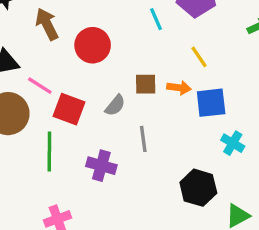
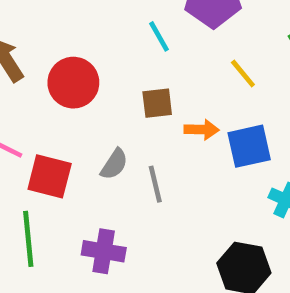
yellow line: (199, 57) -> (243, 74), moved
brown square: (146, 84) -> (157, 103), moved
gray line: (143, 139) -> (155, 184), moved

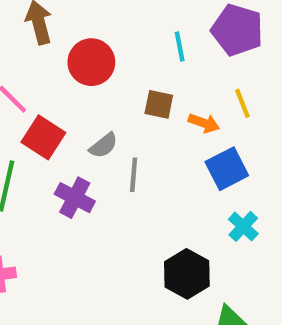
orange arrow: (202, 130) -> (204, 123), moved
blue square: (249, 146) -> (227, 169), turned -33
purple cross: (104, 251) -> (75, 198), moved

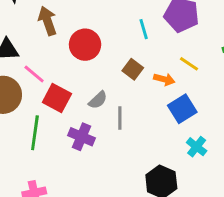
yellow line: (242, 103) -> (189, 64), turned -30
brown square: (159, 104) -> (133, 69), turned 30

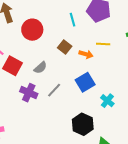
yellow line: (189, 64) -> (103, 44), turned -32
blue square: (182, 109) -> (85, 82), moved
gray line: (120, 118) -> (54, 90), moved, turned 42

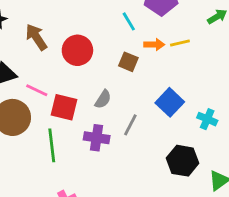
orange arrow: (86, 54) -> (154, 44), moved

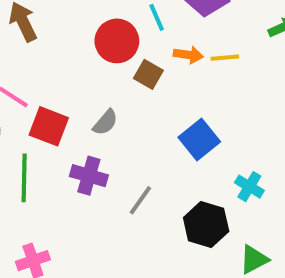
red circle: (77, 50) -> (117, 41), moved
cyan cross: (207, 119) -> (249, 187), moved
gray line: (130, 125) -> (140, 200), moved

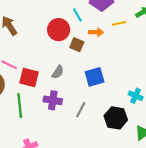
yellow line: (225, 58) -> (119, 23), moved
blue square: (199, 140) -> (95, 77), moved, turned 30

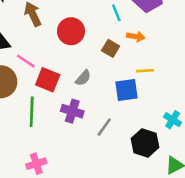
yellow line: (119, 23) -> (145, 71), moved
red circle: (59, 30) -> (71, 31), moved

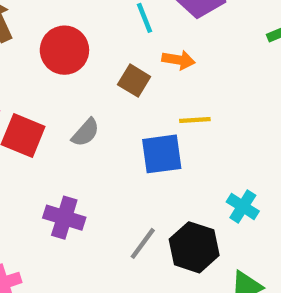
purple cross: (72, 111) -> (64, 218), moved
gray line: (104, 127) -> (143, 243), moved

